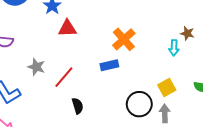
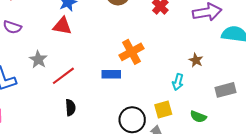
red triangle: (67, 28) -> (62, 26), moved
cyan arrow: (174, 48) -> (178, 82), moved

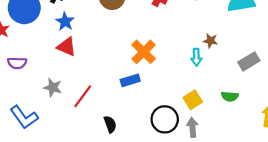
red triangle: (62, 26) -> (67, 47), turned 30
cyan arrow: (178, 82) -> (196, 57), moved
black semicircle: (70, 108) -> (110, 124), moved

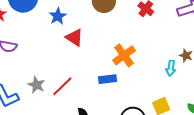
red triangle: (67, 47) -> (74, 37), moved
gray star: (53, 87) -> (36, 85), moved

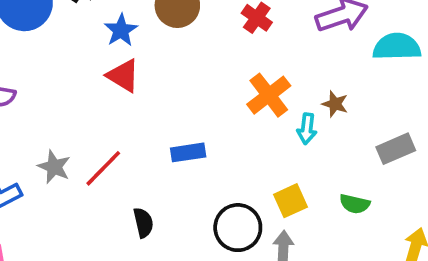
blue star: (58, 16) -> (121, 30), moved
orange cross: (124, 55) -> (269, 95), moved

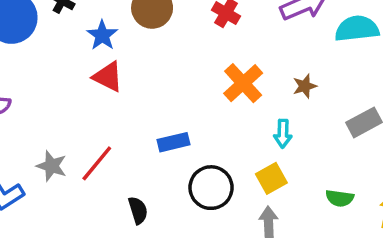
brown star: (335, 104) -> (305, 86), turned -30
cyan arrow: (307, 129) -> (283, 134), moved
green semicircle: (355, 204) -> (340, 198), moved
black circle: (238, 228) -> (211, 188), moved

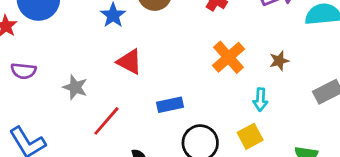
red triangle: (108, 77) -> (129, 62), moved
gray star: (52, 166) -> (75, 87), moved

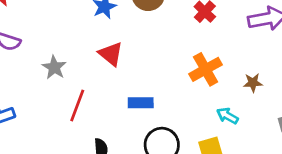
cyan arrow: (260, 100) -> (227, 116), turned 105
red line: (106, 121) -> (77, 106), turned -32

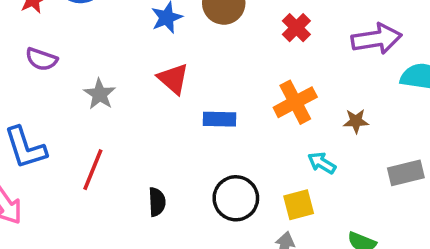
blue rectangle: (141, 103) -> (220, 119), moved
red line: (77, 106) -> (93, 170), moved

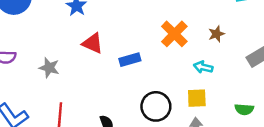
yellow square: (299, 205) -> (197, 98), turned 30

